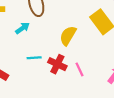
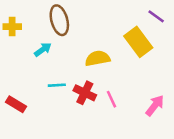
yellow semicircle: (68, 36) -> (98, 58), turned 48

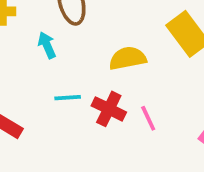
cyan arrow: (43, 50) -> (47, 45), turned -78

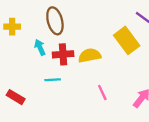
red cross: (109, 109) -> (63, 54), moved, turned -30

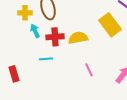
yellow cross: (12, 27) -> (25, 13), moved
red rectangle: (16, 97) -> (14, 74), turned 42

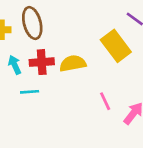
cyan arrow: (35, 31) -> (15, 65), moved
pink line: (89, 70) -> (105, 101), moved

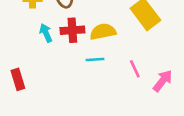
cyan line: (30, 92) -> (95, 59), moved

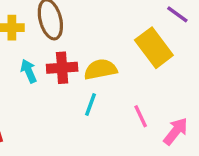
cyan line: (95, 59) -> (90, 105), turned -66

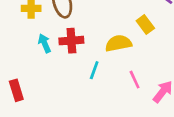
yellow rectangle: (154, 48) -> (145, 24), size x0.6
yellow semicircle: (100, 69) -> (118, 43), moved

